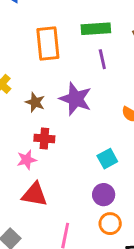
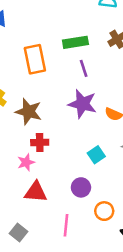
purple star: (76, 99) -> (82, 104), moved
brown star: (35, 102) -> (29, 112), size x1.5
purple circle: (104, 195) -> (81, 187), moved

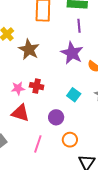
red cross: (40, 142) -> (37, 86), moved
cyan square: (96, 155) -> (74, 95), turned -32

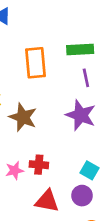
red triangle: (20, 113) -> (47, 201), moved
purple circle: (56, 117) -> (82, 196), moved

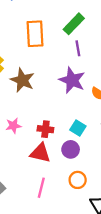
green rectangle: (80, 50) -> (74, 24), turned -45
red cross: (39, 165) -> (45, 129), moved

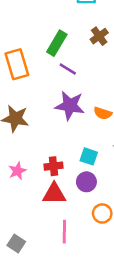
purple line: (78, 48) -> (68, 69), turned -35

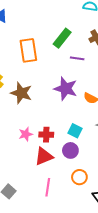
purple line: (68, 69) -> (77, 58), moved, turned -32
pink star: (17, 171) -> (26, 134), moved
red triangle: (54, 194) -> (44, 156), turned -30

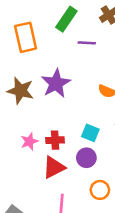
purple star: (66, 89) -> (56, 83), moved, turned 30

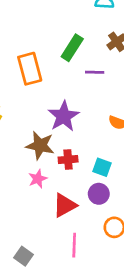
brown star: (20, 91) -> (40, 145), moved
red cross: (55, 140) -> (68, 160), moved

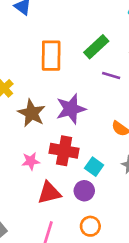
brown star: (40, 145) -> (32, 113), moved
red cross: (68, 160) -> (64, 151), size x1.5

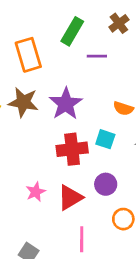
brown star: (32, 113) -> (23, 102), moved
pink star: (31, 161) -> (36, 192), moved
cyan square: (94, 167) -> (105, 139), moved

